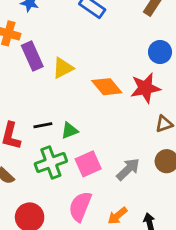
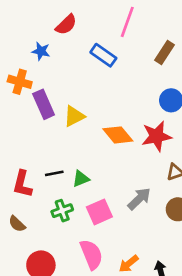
green cross: (51, 163) -> (62, 211), size x0.7
gray arrow: (128, 169) -> (139, 199), moved
pink semicircle: (80, 206) -> (91, 254), turned 136

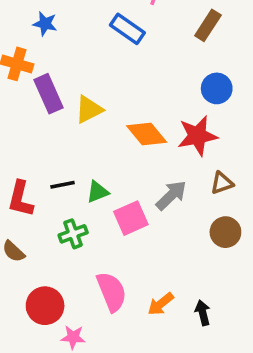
gray arrow: (139, 199) -> (171, 195), moved
pink square: (99, 212) -> (131, 218), moved

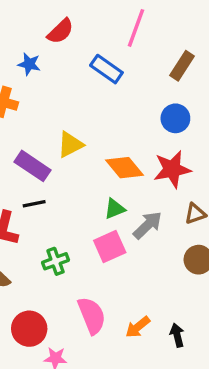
blue circle: (217, 88) -> (175, 118), moved
purple rectangle: (49, 94) -> (32, 166), moved, turned -32
black line: (63, 185) -> (34, 204), moved
green triangle: (98, 192) -> (115, 209), moved

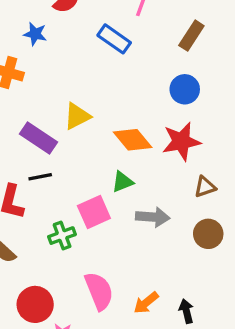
gray arrow: (148, 225) -> (153, 217), moved, turned 48
pink square: (110, 247) -> (94, 212), moved

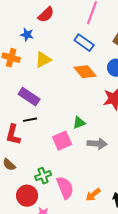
blue rectangle: (114, 39) -> (84, 43), moved
yellow triangle: (77, 116) -> (43, 60), moved
orange diamond: (133, 140) -> (85, 72), moved
green cross: (62, 236) -> (43, 176), moved

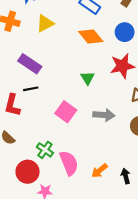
green triangle: (79, 123) -> (87, 78), moved, turned -40
pink square: (62, 141) -> (66, 112), turned -30
green cross: (43, 176) -> (45, 150), turned -35

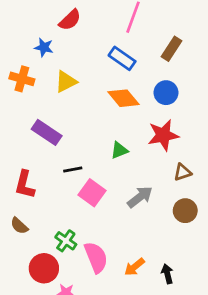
green triangle: (87, 78) -> (119, 150), turned 40
black line: (31, 89) -> (73, 169), moved
gray arrow: (104, 115) -> (140, 197), turned -42

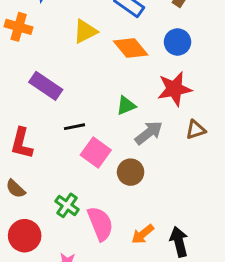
yellow triangle: (66, 82) -> (85, 31), moved
gray arrow: (140, 197) -> (149, 133), moved
brown circle: (185, 211) -> (131, 172), moved
red circle: (44, 268) -> (25, 236), moved
black arrow: (167, 274) -> (179, 242), size x1.4

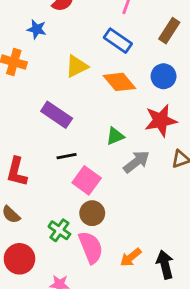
purple rectangle: (46, 86) -> (57, 115), moved
brown circle: (131, 172) -> (92, 213), moved

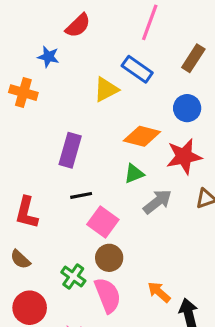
yellow triangle: (77, 66) -> (106, 89), moved
orange diamond: (119, 82) -> (142, 136), moved, turned -36
purple rectangle: (57, 115) -> (70, 150), turned 72
orange arrow: (131, 257) -> (159, 292), moved, turned 80

